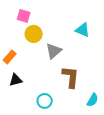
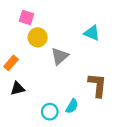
brown L-shape: (71, 77) -> (97, 85), moved
cyan semicircle: (93, 100) -> (72, 106), moved

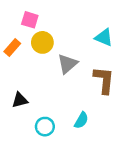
orange rectangle: (11, 63) -> (12, 47), moved
brown L-shape: (97, 85) -> (104, 80), moved
cyan circle: (50, 112) -> (45, 127), moved

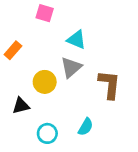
pink square: (30, 20) -> (45, 13), moved
cyan triangle: (104, 37) -> (76, 40), moved
yellow circle: (42, 42) -> (45, 82), moved

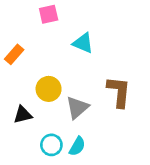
pink square: (45, 13) -> (49, 14), turned -30
gray triangle: (71, 67) -> (77, 108), moved
cyan semicircle: (86, 127) -> (77, 146), moved

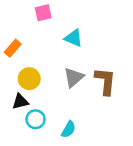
yellow circle: (49, 89) -> (29, 79), moved
gray triangle: (77, 108) -> (74, 77), moved
cyan circle: (51, 145) -> (36, 119), moved

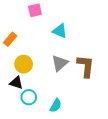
black triangle: (20, 101) -> (16, 83), turned 32

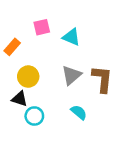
pink square: (35, 10) -> (42, 27), moved
cyan semicircle: (56, 105) -> (79, 112), moved, turned -80

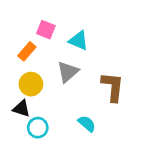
pink square: (42, 27) -> (46, 30), turned 35
orange rectangle: (12, 47) -> (27, 51), moved
gray triangle: (71, 75) -> (68, 72), moved

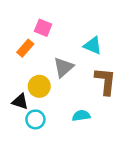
cyan triangle: (79, 41) -> (93, 46), moved
yellow circle: (31, 84) -> (39, 86), moved
cyan semicircle: (87, 124) -> (81, 116), turned -48

